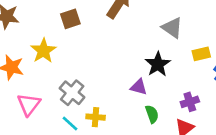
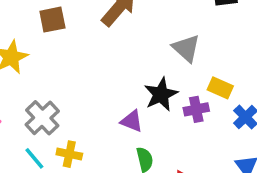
yellow rectangle: (201, 54) -> (220, 88), turned 30
purple cross: (190, 102) -> (196, 109), moved

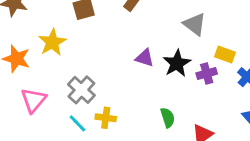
purple triangle: (132, 121) -> (145, 58), moved

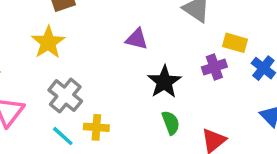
yellow star: (52, 42) -> (48, 42), moved
purple triangle: (145, 58) -> (137, 39), moved
black star: (177, 63) -> (164, 82), moved

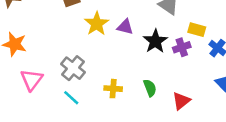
yellow star: (48, 42) -> (97, 24), moved
black star: (164, 82) -> (155, 41), moved
yellow cross: (96, 127) -> (113, 89), moved

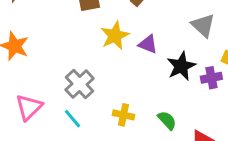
pink triangle: (32, 80) -> (29, 107), moved
green semicircle: (150, 88) -> (167, 120), turned -30

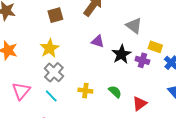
yellow star: (115, 36) -> (50, 48), moved
purple cross: (211, 78) -> (142, 60), turned 32

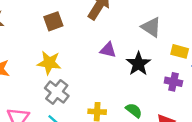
yellow star: (50, 48) -> (49, 63), turned -30
purple cross: (142, 60) -> (173, 82), moved

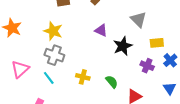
yellow rectangle: (180, 51) -> (157, 43), turned -32
gray cross: (57, 92) -> (54, 55), turned -30

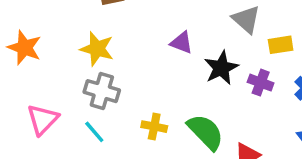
yellow rectangle: (157, 43) -> (281, 45), moved
purple cross: (147, 66) -> (261, 83), moved
green semicircle: (112, 82) -> (206, 132), size x1.6

